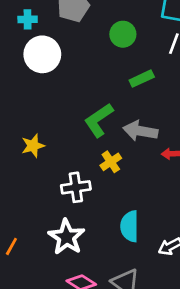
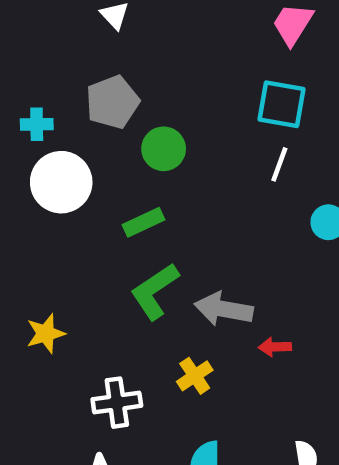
green circle: (123, 34) -> (164, 149), moved
green rectangle: (142, 79) -> (144, 222), moved
yellow cross: (111, 162) -> (195, 376), moved

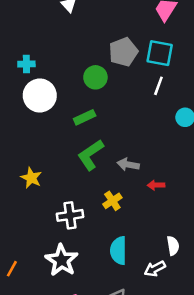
gray pentagon: (112, 102) -> (123, 52), moved
gray arrow: (224, 309) -> (128, 165), size x0.7
yellow star: (46, 334) -> (31, 178), turned -30

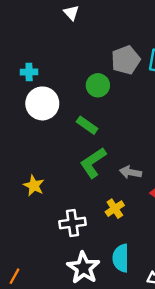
green rectangle: (85, 117) -> (87, 125), turned 60
white star: (62, 260) -> (83, 268), moved

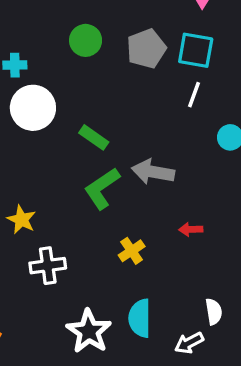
green circle: (98, 85) -> (86, 40), moved
gray arrow: (131, 172) -> (153, 172), moved, size x1.4
white cross: (73, 223) -> (48, 266), moved

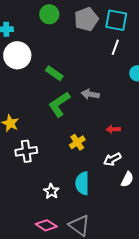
gray arrow: (153, 172) -> (90, 94), size x0.7
white semicircle: (214, 312) -> (127, 179), turned 35
white star: (89, 331) -> (51, 191), size x0.6
white arrow: (189, 343) -> (112, 159), moved

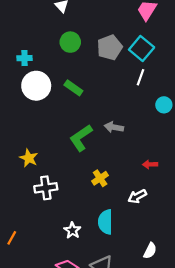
cyan square: (116, 20) -> (142, 48), turned 30
green rectangle: (54, 73) -> (73, 88), moved
red arrow: (113, 129) -> (150, 164), moved
white semicircle: (127, 179) -> (150, 251), moved

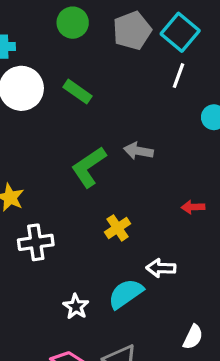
white arrow: (137, 196) -> (161, 268), moved, turned 30
cyan semicircle: (105, 222) -> (126, 294), turned 55

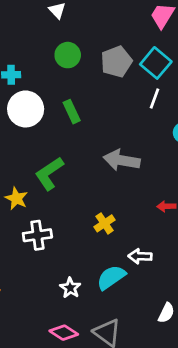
green rectangle: (77, 92) -> (72, 112), turned 30
gray arrow: (138, 151) -> (122, 160), size x1.5
green L-shape: (89, 167) -> (49, 173), moved

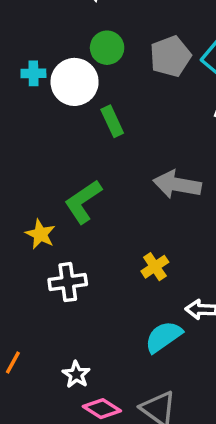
white circle: (26, 109) -> (75, 82), moved
white star: (70, 288) -> (76, 374), moved

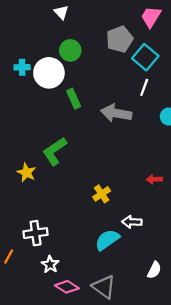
gray pentagon: (170, 56) -> (120, 39), moved
gray arrow: (177, 185) -> (116, 113), moved
white cross: (68, 282) -> (36, 233), moved

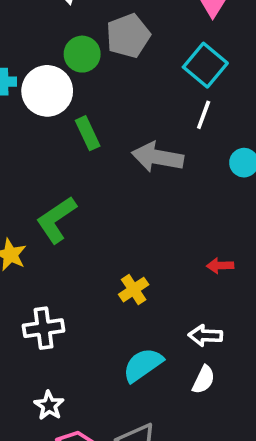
gray pentagon: (120, 39) -> (128, 36), moved
white arrow: (132, 222) -> (205, 336), moved
white cross: (36, 233) -> (44, 328), moved
white semicircle: (154, 270) -> (204, 380), moved

